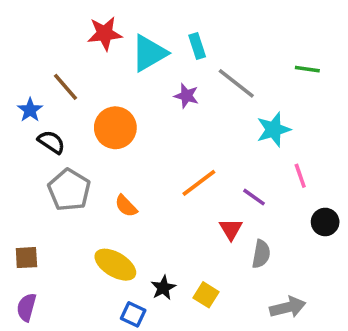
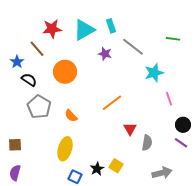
red star: (105, 34) -> (52, 29), moved
purple line: (254, 197) -> (181, 143), moved
yellow ellipse: (115, 265) -> (65, 149), turned 75
black star: (163, 288) -> (97, 169), moved

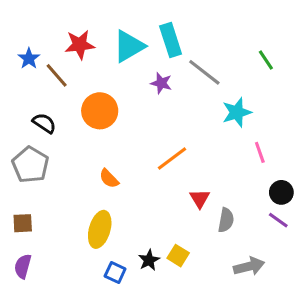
cyan rectangle: (111, 26) -> (171, 40), size x1.5
green line: (173, 39) -> (266, 60), turned 48
blue star: (17, 62) -> (29, 58), moved
gray pentagon: (39, 107) -> (30, 165), moved

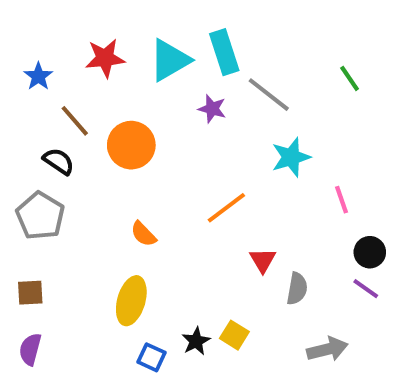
brown line: (57, 75) -> (75, 121), moved
cyan star: (237, 112) -> (291, 157), moved

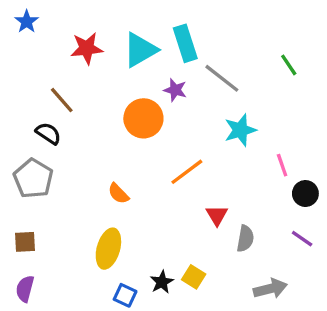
blue star: (38, 76) -> (27, 22), moved
orange circle: (131, 145) -> (143, 118), moved
black circle: (370, 252) -> (305, 194), moved

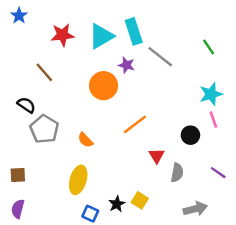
cyan star: (240, 130) -> (211, 94), moved
black semicircle: (48, 133) -> (26, 105), moved
pink line: (282, 165) -> (213, 119), moved
gray pentagon: (33, 178) -> (44, 129), moved
black circle: (305, 194) -> (190, 135), moved

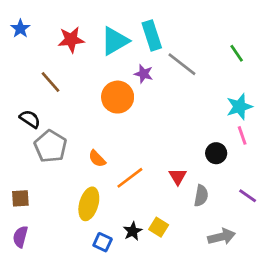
blue star: (19, 16) -> (20, 29), moved
orange line: (135, 124) -> (130, 178), moved

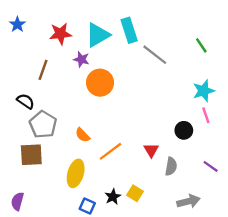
purple star: (144, 74) -> (81, 59), moved
brown line: (50, 82) -> (43, 70), turned 60
brown square: (20, 198) -> (31, 155), moved, size x1.5

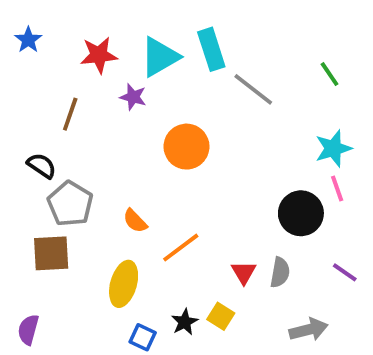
orange circle: (100, 83) -> (186, 147), moved
black circle: (184, 130) -> (301, 213), size x1.5
red triangle: (151, 150) -> (244, 272), moved

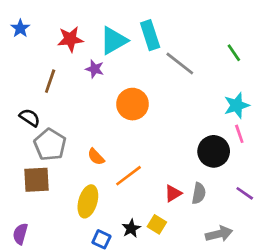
red triangle: (244, 272) -> (173, 193), turned 30

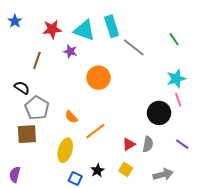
cyan triangle: (114, 41) -> (84, 30), turned 50
yellow square: (157, 224) -> (126, 169), moved

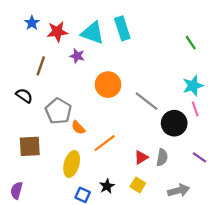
blue star: (15, 21) -> (32, 23), moved
gray line: (134, 47) -> (147, 101), moved
gray pentagon: (37, 108) -> (58, 111), moved

